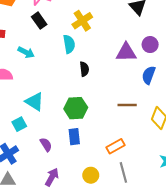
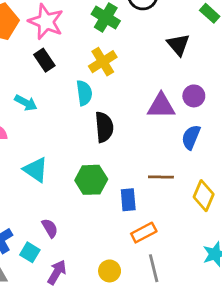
black semicircle: (84, 69) -> (104, 127), size x1.5
cyan square: (19, 124) -> (30, 252), moved, turned -32
blue rectangle: (74, 137) -> (128, 200), moved

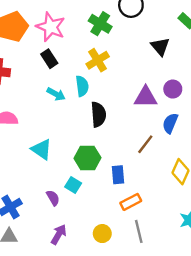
cyan arrow: (26, 103) -> (56, 94), moved
brown line: (161, 177) -> (145, 144), moved, turned -54
cyan square: (30, 252) -> (73, 185), moved

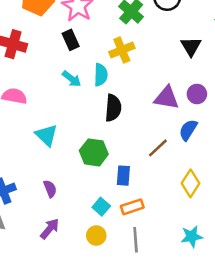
cyan square: (73, 185) -> (101, 207), moved

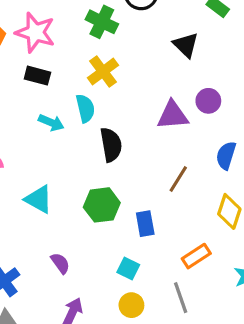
black rectangle: (71, 40) -> (37, 76), turned -36
blue semicircle: (188, 130) -> (226, 156), moved
orange rectangle: (132, 207) -> (196, 256), moved

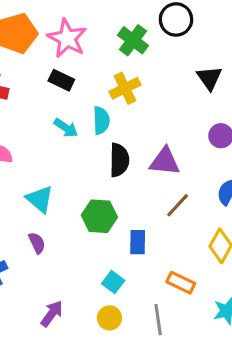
purple triangle: (173, 115) -> (165, 161), moved
orange rectangle: (196, 256) -> (181, 283), turned 48
purple semicircle: (60, 263) -> (37, 243), moved

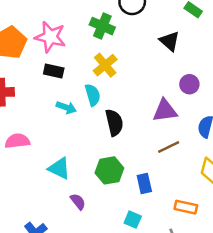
purple triangle: (165, 161) -> (165, 111), moved
brown line: (178, 205) -> (169, 147), turned 35
purple semicircle: (37, 243) -> (78, 202), moved

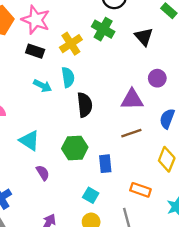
green cross: (102, 26) -> (103, 29), moved
yellow cross: (105, 65) -> (71, 44), moved

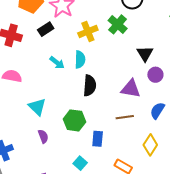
black triangle: (144, 37) -> (145, 54), moved
black rectangle: (35, 51) -> (46, 29), moved, turned -63

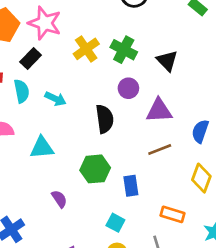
green cross: (118, 24) -> (124, 50), moved
cyan semicircle: (80, 60) -> (22, 91), moved
purple circle: (155, 75) -> (128, 88), moved
cyan triangle: (37, 107) -> (42, 148), moved, turned -36

